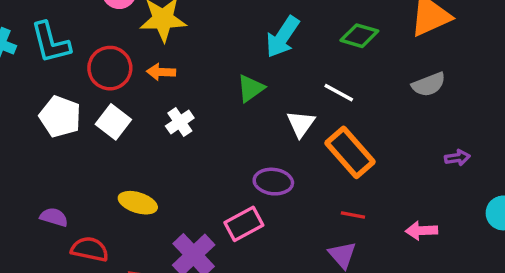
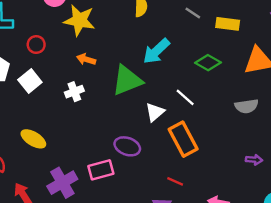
red circle: (110, 68) -> (36, 45), size x0.6
orange arrow: (161, 72) -> (86, 59), moved
green triangle: (251, 88) -> (127, 80), size x1.6

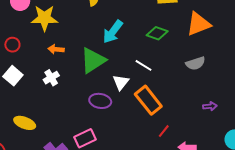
purple ellipse: (127, 146) -> (100, 101), moved
red line: (175, 181) -> (164, 131), moved, turned -64

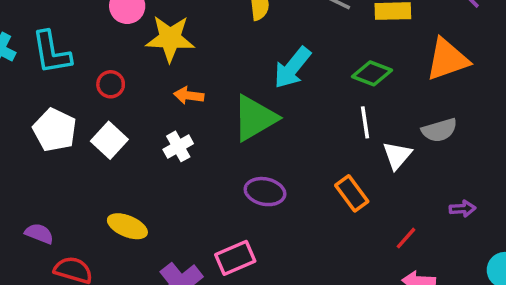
white line: (144, 65) -> (365, 122), moved, turned 48
white triangle: (121, 82) -> (397, 155), moved
orange rectangle: (148, 100) -> (352, 193), size x0.7
red line: (164, 131) -> (406, 238), moved

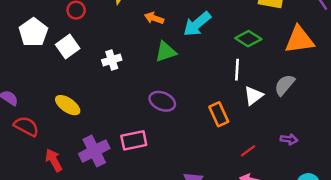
orange arrow: (189, 95) -> (154, 18), moved
green triangle: (255, 118) -> (166, 52), size x0.7
gray semicircle: (439, 130) -> (285, 85), turned 135

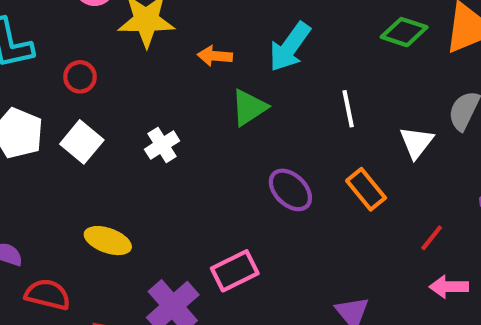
green diamond: (248, 39) -> (404, 32), moved
white line: (237, 70) -> (348, 109), moved
purple ellipse: (162, 101) -> (290, 190), moved, turned 35

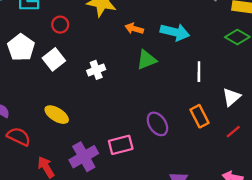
cyan arrow: (290, 47) -> (175, 32), turned -124
purple ellipse: (290, 190) -> (157, 124), moved
red line: (432, 238) -> (233, 132), moved

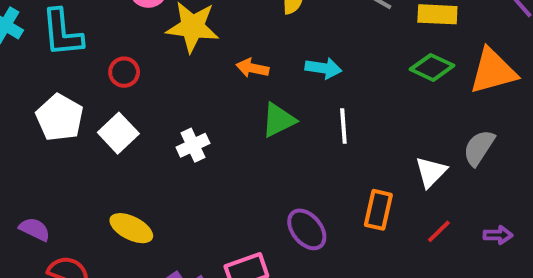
cyan arrow: (175, 32) -> (323, 68), size x0.7
white line: (199, 72) -> (343, 126), moved
orange rectangle: (200, 116) -> (378, 210), turned 45

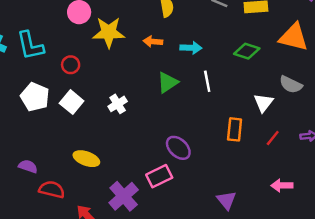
green diamond: (432, 67) -> (247, 51), moved
orange arrow: (252, 68) -> (153, 42), moved
orange triangle: (493, 71) -> (294, 37), turned 36
gray semicircle: (479, 148) -> (291, 85), turned -90
purple ellipse: (307, 229) -> (178, 148), moved

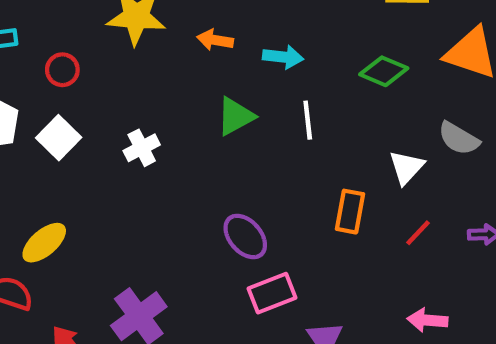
yellow ellipse: (86, 159) -> (44, 243), moved, turned -65
pink rectangle: (159, 176) -> (272, 293), moved

